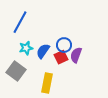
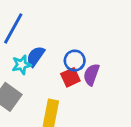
blue semicircle: (43, 51) -> (36, 56), moved

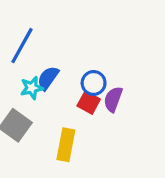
red square: (70, 77) -> (89, 103), turned -36

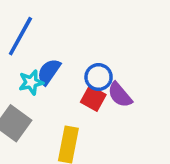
purple semicircle: (113, 99) -> (120, 95), turned -60

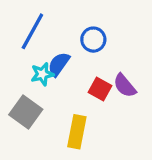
blue circle: (99, 77) -> (93, 40), moved

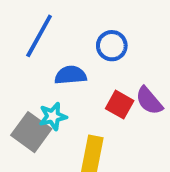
blue semicircle: (59, 64) -> (71, 75), turned 50
cyan star: (42, 74) -> (53, 116), moved

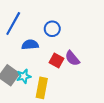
cyan star: (53, 116) -> (24, 76), moved

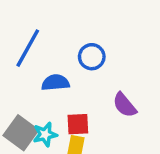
red square: (56, 60) -> (78, 124), moved, turned -32

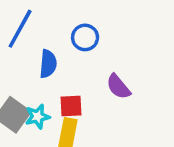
blue semicircle: (55, 83) -> (48, 64), turned 100

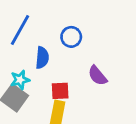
cyan star: (38, 116) -> (20, 80), moved

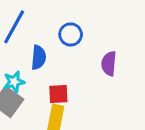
purple semicircle: (97, 76) -> (109, 64), moved, turned 45

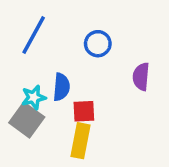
blue semicircle: (39, 57) -> (61, 87), moved

